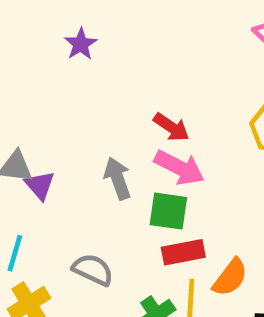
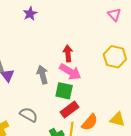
red arrow: (171, 127) -> (68, 53), turned -133
red rectangle: (183, 252) -> (70, 110), turned -30

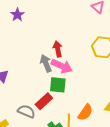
gray arrow: (42, 75) -> (46, 63), moved
red rectangle: (70, 110) -> (44, 101), moved

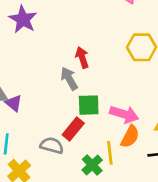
purple star: (17, 15) -> (23, 19), size x1.5
pink arrow: (62, 66) -> (124, 114), moved

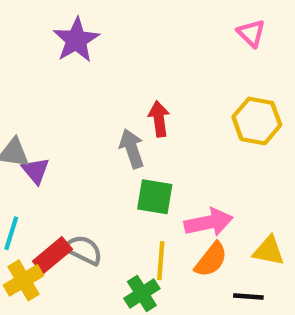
pink arrow: (124, 114) -> (209, 222), turned -40
red rectangle: (73, 129) -> (52, 255), moved
yellow line: (110, 153) -> (161, 261), moved

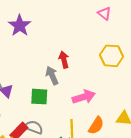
green square: (155, 197) -> (39, 97), moved
pink arrow: (209, 222) -> (84, 97), moved

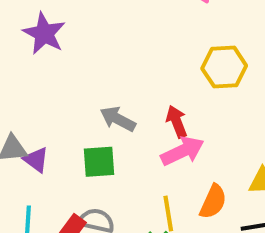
red arrow: (64, 60) -> (177, 122), moved
gray arrow: (52, 75) -> (118, 119), turned -30

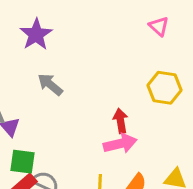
gray arrow: (118, 119) -> (50, 84), moved
green square: (99, 162) -> (22, 162), moved

